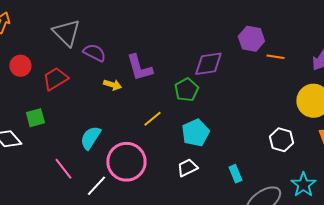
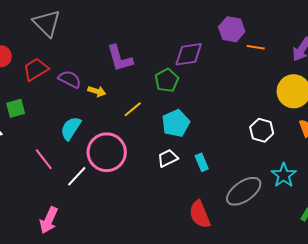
purple semicircle: (94, 53) -> (70, 79), moved
yellow arrow: (112, 85) -> (97, 91), moved
cyan rectangle: (235, 174) -> (202, 162), moved

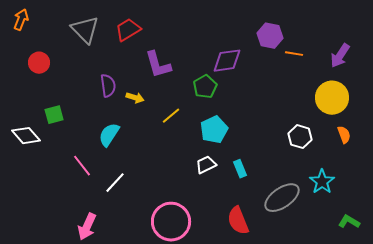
red trapezoid: (36, 69) -> (128, 30), moved
purple semicircle: (70, 79) -> (108, 86), turned 55
pink circle: (107, 152) -> (171, 222), moved

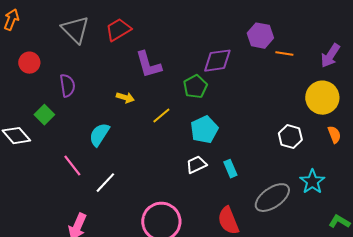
purple semicircle: (108, 86) -> (67, 86), moved
green square: (54, 115) -> (44, 115), turned -30

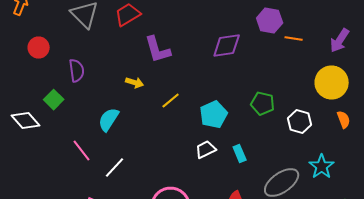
green pentagon: (195, 87) -> (263, 104), moved, turned -30

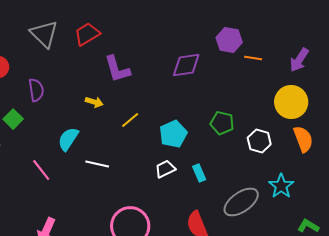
orange semicircle: (344, 120) -> (303, 139), size x1.5
white line: (115, 168) -> (97, 164), moved, turned 60

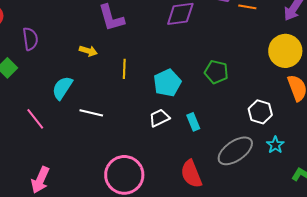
yellow line: (130, 120) -> (124, 69), turned -48
white hexagon: (259, 141) -> (260, 112), moved
cyan star: (281, 186) -> (275, 145), moved, size x0.7

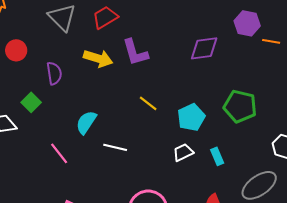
yellow arrow: (88, 51) -> (98, 58), moved, size x1.6
yellow line: (124, 69) -> (148, 103), turned -54
green pentagon: (216, 72) -> (240, 106), size x1.4

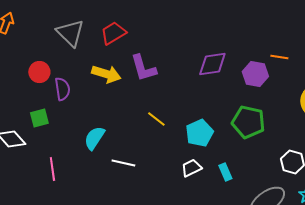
purple hexagon: (247, 23) -> (255, 74), moved
red circle: (16, 50) -> (39, 72), moved
green square: (31, 102) -> (39, 118), turned 30
pink line: (59, 153) -> (52, 169), moved, turned 30

